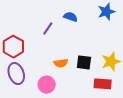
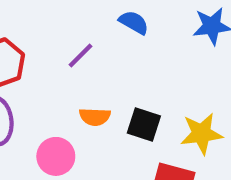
purple line: (48, 29) -> (81, 55), moved

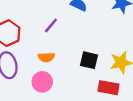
orange semicircle: (95, 117) -> (46, 57), moved

